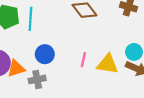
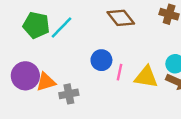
cyan line: (30, 19) -> (62, 28), turned 40
blue circle: (45, 54) -> (101, 60), moved

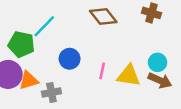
green pentagon: (36, 25) -> (21, 44), moved
blue circle: (101, 60) -> (70, 59), moved

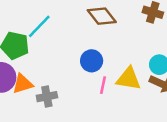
blue circle: (70, 59) -> (92, 61), moved
pink line: (102, 71) -> (103, 85), moved

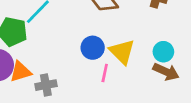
yellow triangle: (129, 79) -> (122, 52), moved, turned 36

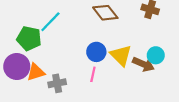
brown arrow: (166, 72) -> (143, 64), moved
pink line: (105, 73) -> (93, 74), moved

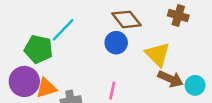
blue circle: (96, 52) -> (116, 43), moved
yellow triangle: (121, 55) -> (158, 54), moved
cyan circle: (156, 55) -> (195, 85), moved

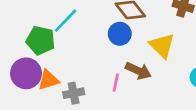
brown arrow: (170, 79) -> (138, 71), moved

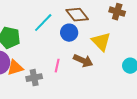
cyan line: (66, 21) -> (43, 23), moved
pink line: (116, 83) -> (57, 66), moved

